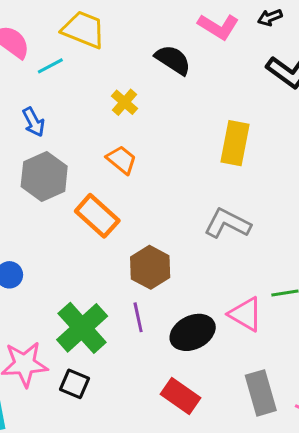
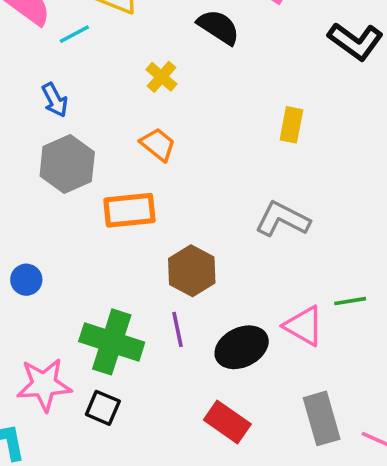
yellow rectangle: (235, 143) -> (291, 125), size x0.7
orange rectangle: (97, 216) -> (129, 210), turned -48
green cross: (82, 328) -> (112, 342), turned -30

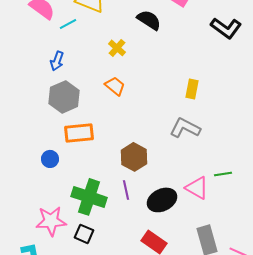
blue arrow: (55, 100) -> (57, 61), turned 48
yellow rectangle: (291, 125) -> (192, 89), moved
orange rectangle: (129, 210) -> (79, 133), moved
blue circle: (26, 280) -> (50, 159), moved

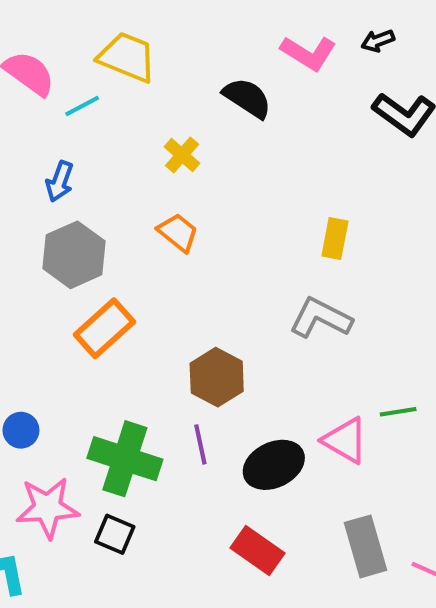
orange rectangle: (79, 133) -> (105, 328), turned -36
blue circle: (50, 159) -> (21, 430), moved

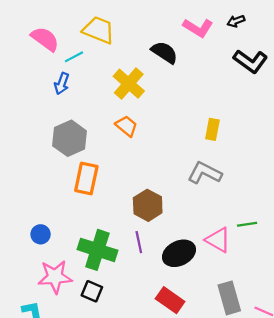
yellow cross: (182, 155) -> (129, 84), size x1.6
blue arrow: (60, 181) -> (62, 84), moved
orange rectangle: (105, 328) -> (86, 178), turned -36

